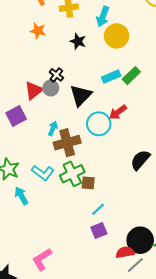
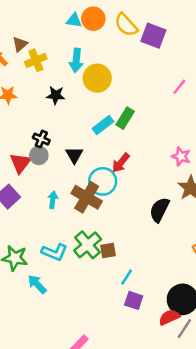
black triangle: (81, 95) -> (74, 155), size x0.7
brown cross: (67, 143) -> (87, 197), moved, turned -30
purple square: (99, 230) -> (134, 300), turned -35

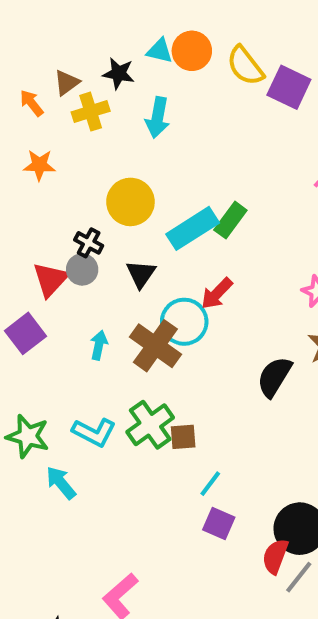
yellow circle: (97, 78) -> (130, 202), moved
black star: (56, 95) -> (119, 73), moved
cyan rectangle: (103, 125) -> (193, 228), size x1.4
red semicircle: (169, 317) -> (275, 556), turned -50

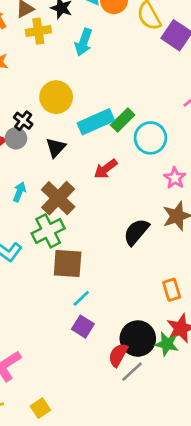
cyan circle: (184, 322) -> (150, 138), moved
green cross: (150, 425) -> (48, 231), moved
brown square: (183, 437) -> (68, 263), size x1.6

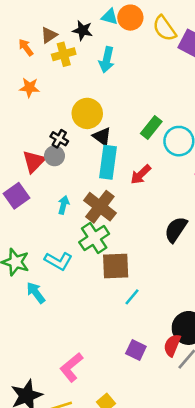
cyan rectangle: (96, 122) -> (108, 162), moved, turned -52
black triangle: (56, 148) -> (102, 136), moved, turned -30
purple square: (83, 327) -> (136, 350), moved

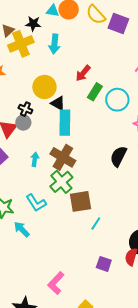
yellow cross: (64, 54) -> (21, 44), size x1.4
red arrow: (141, 175) -> (83, 73), moved
black semicircle: (176, 230) -> (118, 156), moved
cyan L-shape: (58, 261) -> (36, 203), turned 35

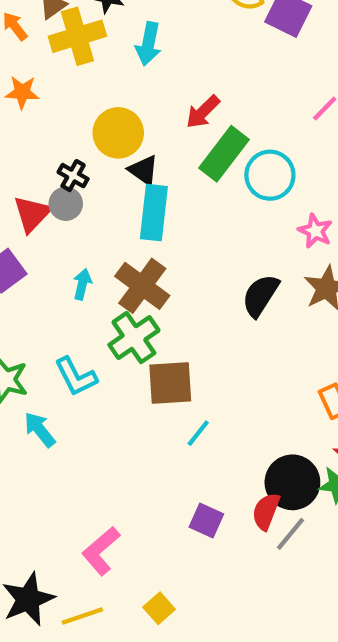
green rectangle: (95, 92) -> (224, 154), size x1.4

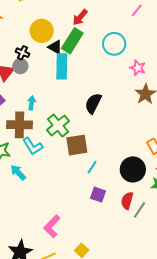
green rectangle: (224, 154) -> (72, 41), moved
brown cross: (142, 286) -> (20, 125), moved, turned -30
black semicircle: (260, 295) -> (93, 103), moved
black circle: (292, 482) -> (133, 169), moved
purple square: (206, 520) -> (98, 195), moved

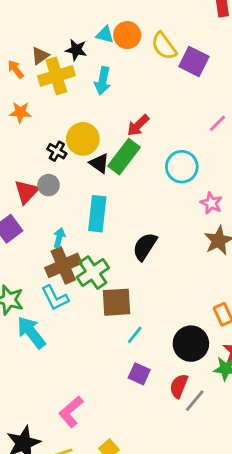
black cross: (22, 53) -> (57, 151), moved
cyan rectangle: (62, 66) -> (97, 214), moved
brown cross: (20, 125) -> (63, 265), moved, turned -30
cyan arrow: (18, 172) -> (31, 332), size x1.4

